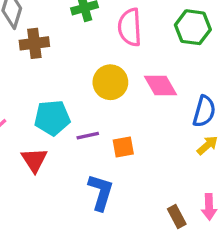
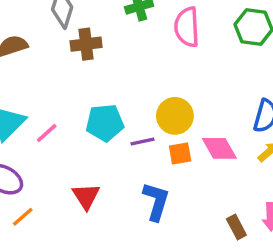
yellow circle: (110, 82) -> (175, 116), moved
pink diamond: (161, 85) -> (219, 148), moved
red triangle: (34, 160) -> (86, 196), moved

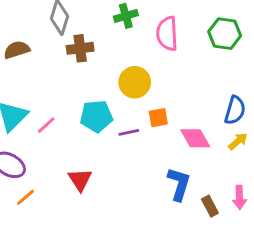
yellow circle: (175, 116) -> (135, 82), moved
orange square: (180, 154) -> (158, 118), moved
blue L-shape: (156, 201) -> (179, 184), moved

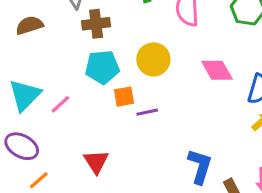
cyan pentagon: (96, 116) -> (102, 67), moved
orange square: (158, 118) -> (124, 97), moved
pink diamond: (195, 138) -> (217, 70), moved

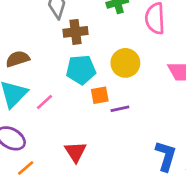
brown semicircle: (29, 25) -> (18, 59), moved

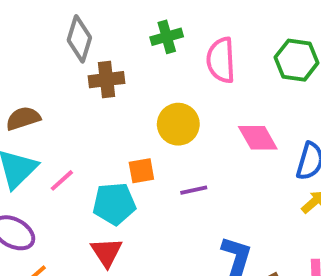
cyan pentagon: (81, 70) -> (114, 204), moved
purple line: (120, 109) -> (194, 190), moved

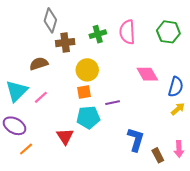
green cross: (167, 37) -> (98, 34), moved
brown semicircle: (23, 118) -> (39, 64), moved
yellow circle: (178, 124) -> (87, 70), moved
cyan pentagon: (114, 204) -> (88, 117), moved

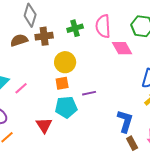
brown semicircle: (39, 64) -> (19, 40), moved
pink diamond: (147, 74) -> (122, 48), moved
blue L-shape: (136, 139) -> (125, 121), moved

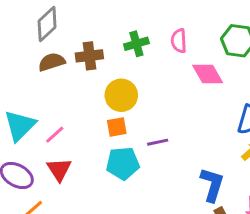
gray diamond: (30, 15) -> (47, 24), moved, turned 30
pink semicircle: (103, 26) -> (179, 41), size x0.7
red triangle: (44, 125) -> (59, 169), moved

